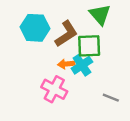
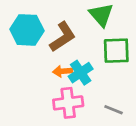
green square: (89, 46) -> (116, 51), moved
pink cross: (54, 89) -> (68, 103), moved, turned -35

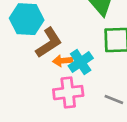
brown L-shape: (63, 37) -> (49, 43), moved

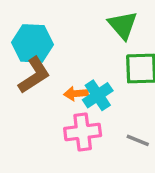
brown L-shape: (49, 43) -> (34, 75), moved

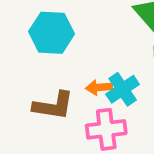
brown L-shape: (34, 75) -> (53, 106), moved, turned 42

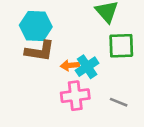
brown L-shape: (53, 106) -> (40, 51), moved

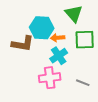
cyan hexagon: (36, 26) -> (42, 28), moved
orange arrow: (70, 65) -> (58, 38), moved

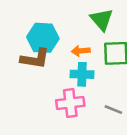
cyan hexagon: (42, 28) -> (43, 38), moved
cyan cross: (59, 56) -> (82, 74), turned 36

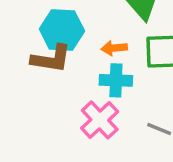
pink cross: (70, 103) -> (100, 120), turned -36

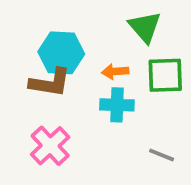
pink cross: (100, 120) -> (50, 146), moved

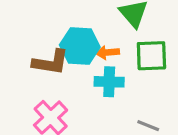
cyan hexagon: (61, 53) -> (80, 46), moved

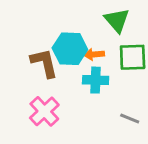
brown L-shape: (51, 62) -> (44, 63), turned -112

